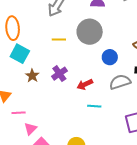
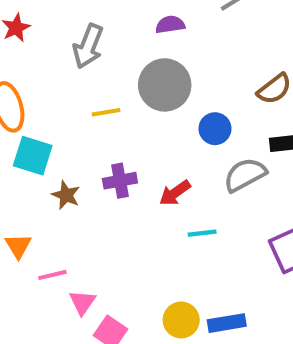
purple cross: (59, 74) -> (120, 181), turned 35

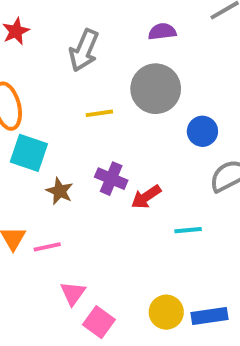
purple cross: (120, 181) -> (111, 179), turned 32
red arrow: (175, 193) -> (146, 197), moved
pink line: (52, 275) -> (47, 247), moved

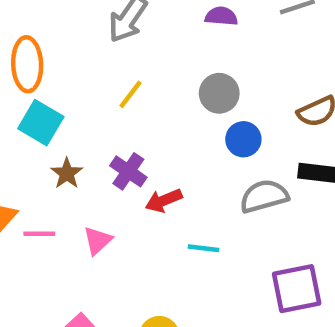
gray circle: (156, 89) -> (219, 93), moved, size x0.7
yellow line: (99, 113) -> (130, 94), turned -56
pink triangle: (73, 293) -> (98, 241), moved

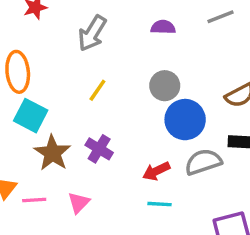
blue circle: (243, 139) -> (185, 120), size x1.5
brown star: (67, 173) -> (52, 153), size x1.5
red arrow: (164, 200) -> (156, 171), moved

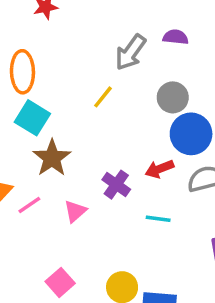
gray arrow: (92, 33) -> (131, 52), moved
purple cross: (99, 149) -> (116, 185), moved
red arrow: (156, 171) -> (159, 169), moved
pink line: (34, 200) -> (29, 205), turned -35

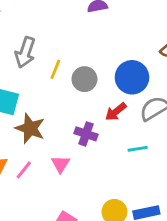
gray arrow: (131, 52) -> (25, 52), moved
gray circle: (173, 97) -> (84, 79), moved
cyan line: (158, 219) -> (138, 149), moved

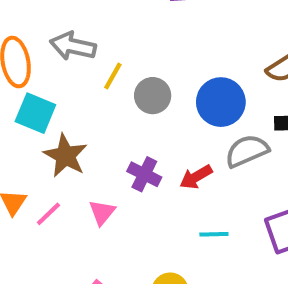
gray arrow: (25, 52) -> (73, 46), turned 76
red arrow: (116, 112) -> (196, 177), moved
cyan line: (138, 149) -> (214, 234), moved

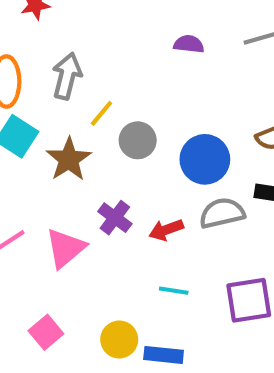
gray arrow: (73, 46) -> (67, 76), turned 81
brown star: (65, 156) -> (69, 159), moved
pink triangle: (102, 212) -> (65, 248), size x1.5

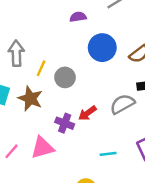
blue circle: (205, 159) -> (102, 48), moved
red arrow: (166, 230) -> (87, 113), moved
pink triangle: (65, 248) -> (42, 148), turned 40

